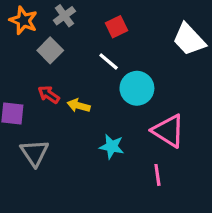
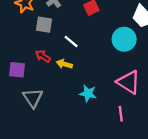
gray square: (50, 50) -> (44, 25), turned -36
white line: (109, 61) -> (71, 42), moved
cyan circle: (137, 88) -> (124, 39), moved

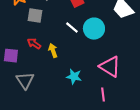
cyan circle: (124, 39) -> (94, 29), moved
white line: (71, 42) -> (72, 28), moved
yellow arrow: (64, 64) -> (53, 51), turned 56

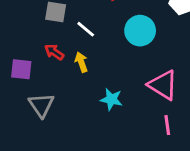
white line: (72, 28) -> (86, 29), moved
pink line: (103, 95) -> (167, 125), moved

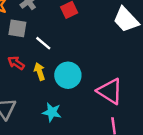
cyan circle: (140, 31) -> (68, 75), moved
cyan star: (111, 99) -> (52, 112), moved

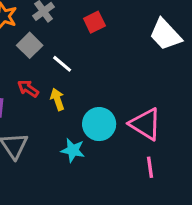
gray square: (17, 28) -> (30, 45), turned 36
cyan circle: (68, 75) -> (99, 124), moved

